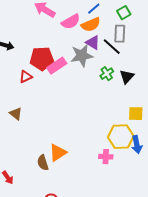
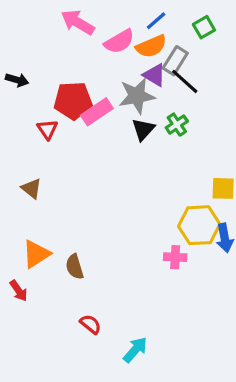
gray rectangle: (120, 34) -> (175, 61), moved, turned 30
red triangle: (26, 77) -> (47, 129), turned -40
black triangle: (127, 77) -> (143, 129), moved
orange triangle: (58, 153) -> (36, 254), moved

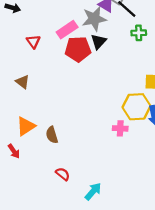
red pentagon: (73, 101) -> (78, 49), moved
green cross: (177, 125) -> (139, 33), moved, turned 32

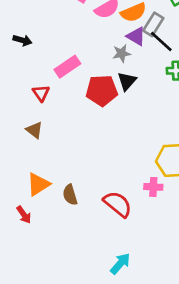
gray star: (94, 19) -> (122, 53), size x0.6
pink rectangle: (67, 30) -> (67, 67), moved
red triangle: (33, 42) -> (41, 93), moved
red semicircle: (63, 174) -> (118, 204), moved, size x1.6

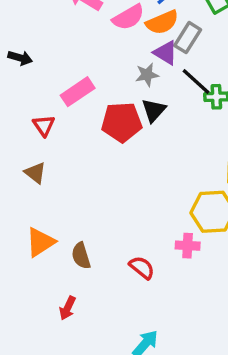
black line: (161, 42) -> (196, 82), moved
red semicircle: (118, 204) -> (142, 268), size x0.7
red arrow: (24, 215) -> (67, 308), moved, turned 60

